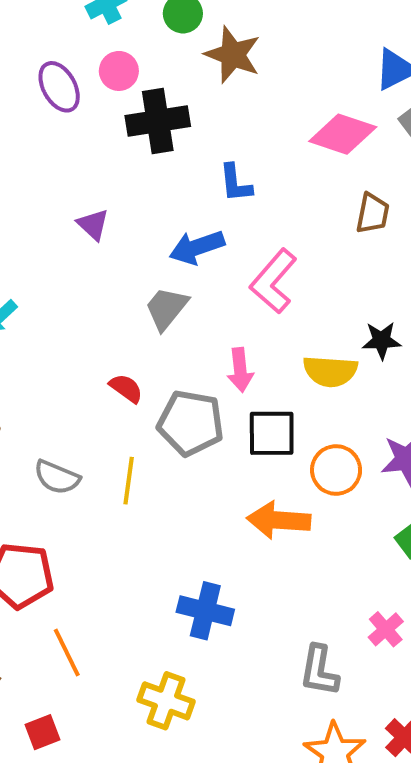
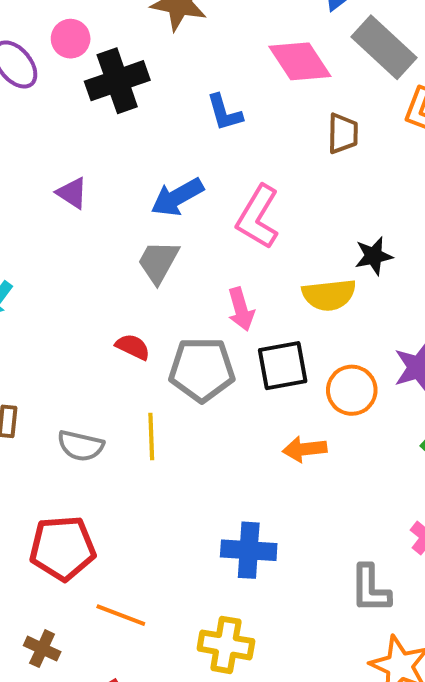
pink diamond: (343, 134) -> (300, 61), turned 48
blue L-shape: (235, 183) -> (224, 112), moved
orange arrow: (279, 520) -> (305, 449), size x0.7
orange line: (67, 653) -> (121, 615), turned -33

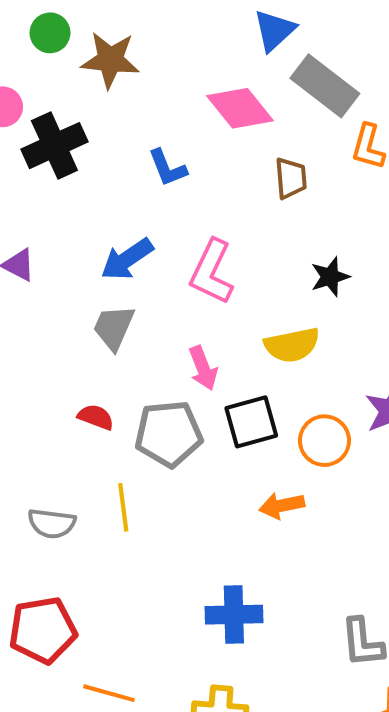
black star: (374, 256) -> (330, 277), moved

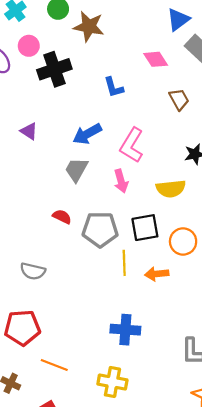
pink diamond: (240, 108) -> (156, 59), size x0.7
brown trapezoid: (291, 178) -> (179, 99), turned -30
pink arrow: (203, 368) -> (121, 181), moved
yellow line: (123, 507) -> (124, 263), moved

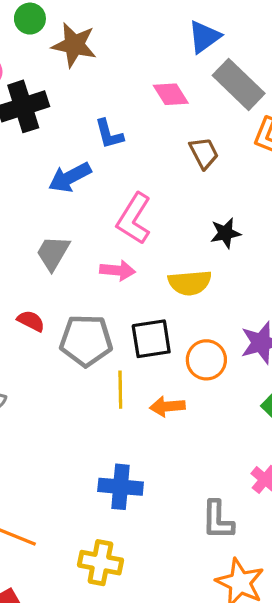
blue arrow: (87, 134) -> (70, 177), moved
pink arrow: (121, 181) -> (118, 270), turned -70

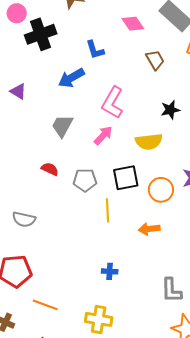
pink arrow: (118, 270) -> (103, 135), turned -50
gray pentagon: (86, 340) -> (85, 180), size x0.7
orange arrow: (167, 406) -> (149, 229), moved
blue cross: (121, 487) -> (110, 271), size x0.6

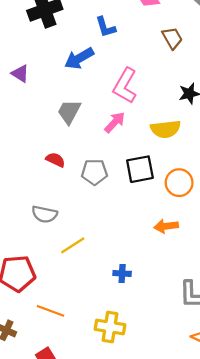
yellow line: (107, 210) -> (73, 245), moved, turned 60
gray semicircle: (24, 219) -> (44, 214), moved

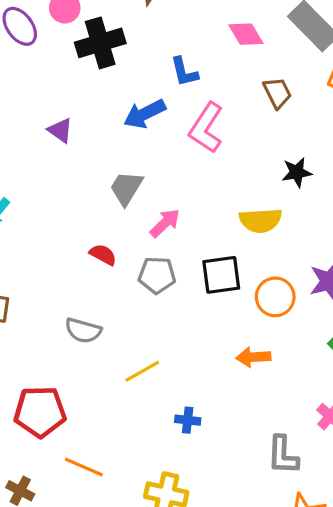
pink L-shape: (125, 86) -> (206, 128), moved
pink arrow: (115, 122) -> (165, 223), moved
yellow line: (73, 245) -> (142, 371), moved

